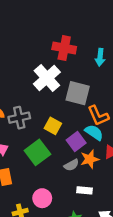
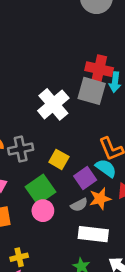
red cross: (64, 48) -> (99, 69), moved
gray square: (78, 93) -> (92, 91), moved
white rectangle: (84, 190) -> (93, 234), size x1.6
pink circle: (42, 198) -> (43, 211), moved

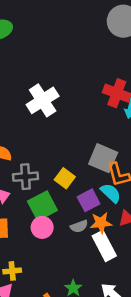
gray square: (92, 91) -> (103, 158), moved
white cross: (53, 104) -> (43, 100), moved
gray cross: (21, 149) -> (26, 177), moved
white rectangle: (93, 234) -> (104, 246), moved, turned 48

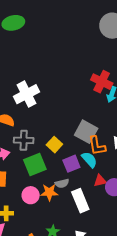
white cross: (43, 100) -> (27, 94), moved
orange star: (101, 223) -> (49, 192), moved
pink circle: (42, 227) -> (31, 195), moved

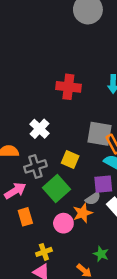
red cross: (102, 82) -> (68, 87), moved
white cross: (27, 94) -> (40, 129), moved, size x0.7
purple square: (71, 164) -> (103, 184), moved, turned 36

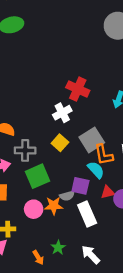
white cross: (40, 129) -> (62, 113), moved
gray square: (99, 134) -> (92, 140), turned 30
yellow square: (70, 160) -> (60, 143), moved

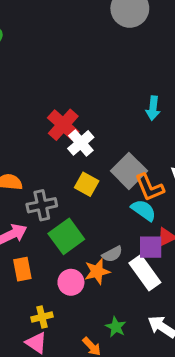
red cross: (78, 89) -> (63, 125), moved, turned 30
purple square: (80, 186) -> (151, 247), moved

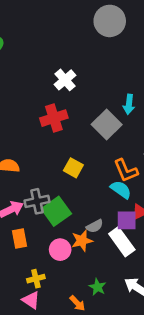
red cross: (63, 125) -> (54, 118), turned 30
white cross: (81, 143) -> (65, 80), moved
gray square: (129, 171) -> (107, 124), moved
gray cross: (42, 205) -> (37, 201), moved

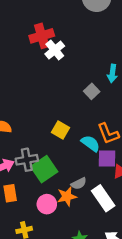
red cross: (54, 118) -> (42, 36), moved
gray square: (107, 124) -> (92, 91), size x0.6
cyan semicircle: (121, 190) -> (91, 143), moved
purple square: (127, 220) -> (107, 159), moved

